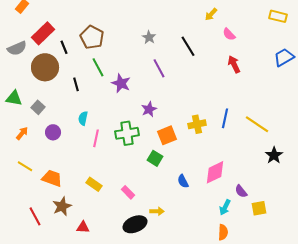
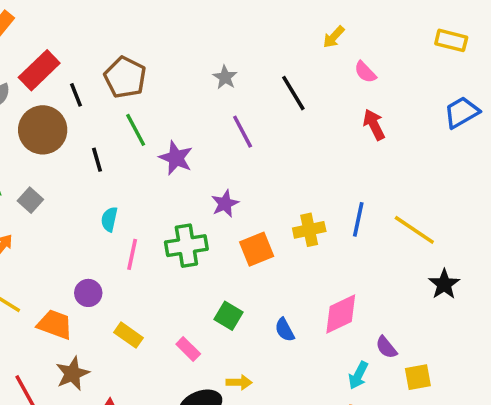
purple circle: (53, 132) -> (88, 293), moved
green square: (155, 158) -> (229, 316), moved

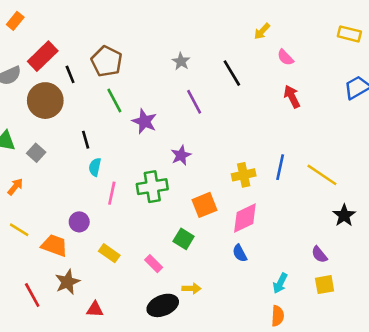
black line: (97, 160) -> (86, 140), moved
orange square: (257, 249) -> (204, 205), moved
pink diamond: (341, 314) -> (245, 218), moved
blue semicircle: (285, 330) -> (240, 253), moved
purple semicircle: (386, 347) -> (319, 255), moved

